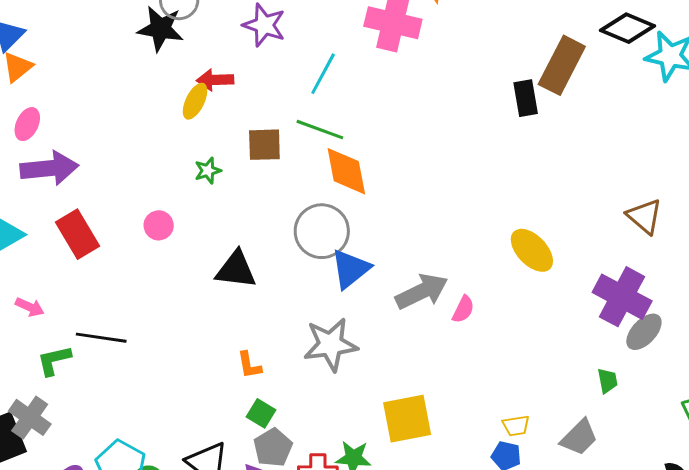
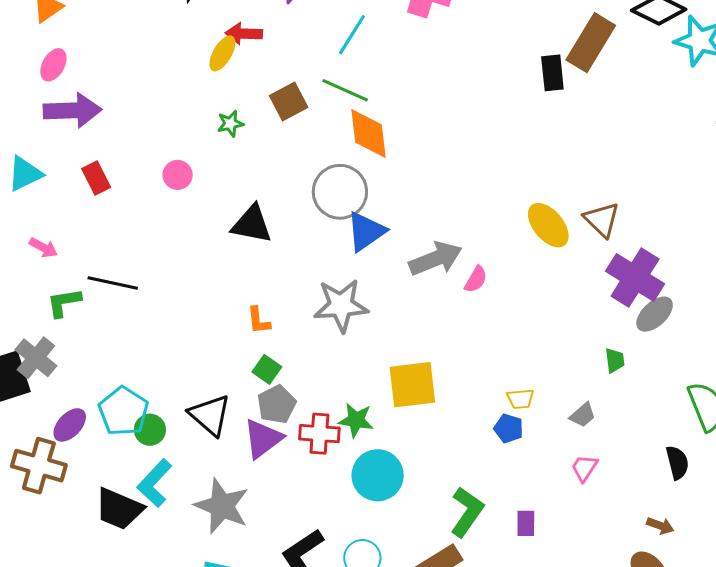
brown square: (264, 145) -> (289, 102), turned -30
brown triangle: (644, 216) -> (602, 220), moved
red rectangle: (78, 234) -> (96, 178), size x0.7
gray trapezoid: (579, 437) -> (583, 415), size x0.7

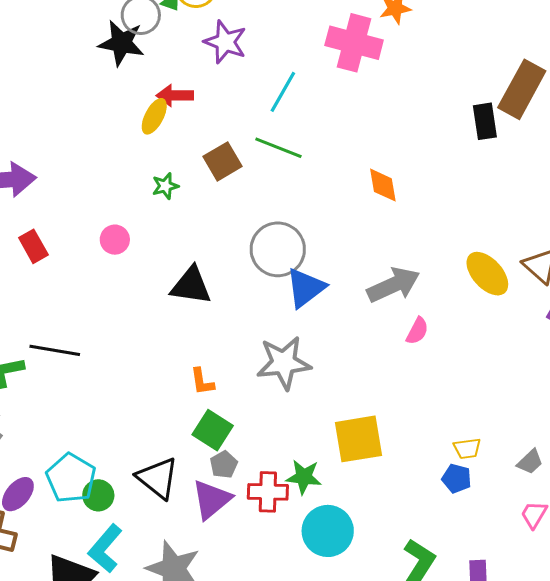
orange diamond: (369, 134) -> (383, 185), moved, size x0.7
gray arrow: (436, 259) -> (393, 285), moved
green square: (267, 369) -> (213, 430), size x1.4
gray pentagon: (277, 404) -> (224, 465), size x0.7

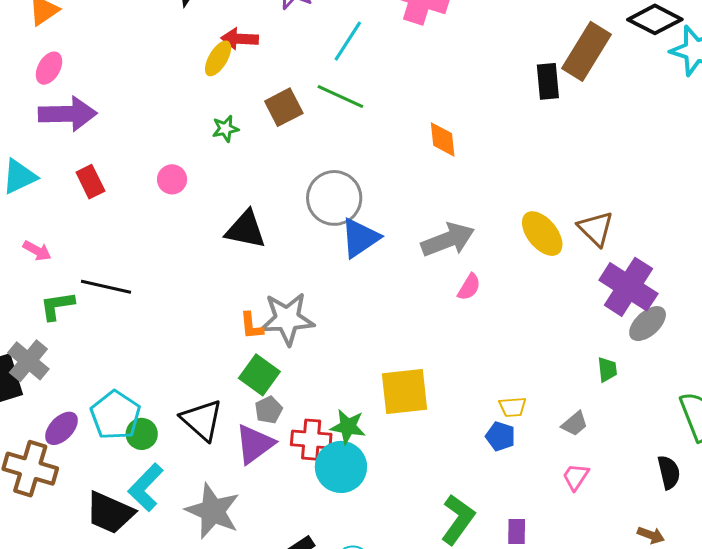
gray star: (284, 363) -> (287, 319), moved
cyan circle: (328, 531) -> (341, 467), moved

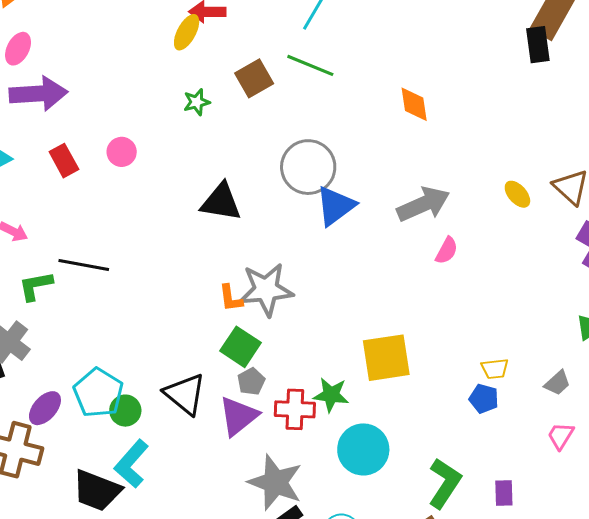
black rectangle: (548, 81) -> (538, 45), moved
pink circle: (172, 179) -> (122, 152), moved
yellow ellipse: (542, 234) -> (517, 194), size x0.6
cyan circle: (341, 467) -> (363, 449), moved
gray star: (213, 511) -> (275, 482), moved

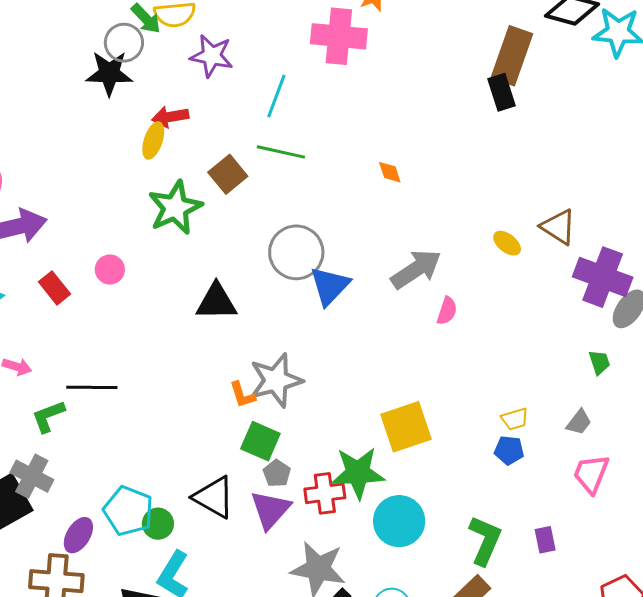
green star: (197, 102) -> (175, 208), size x2.0
orange diamond: (414, 104) -> (390, 172), size x0.7
green star: (331, 395) -> (358, 473), size x1.5
pink trapezoid: (561, 436) -> (591, 474), size x1.4

